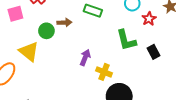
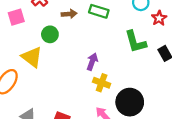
brown arrow: (64, 22) -> (69, 14), moved
yellow cross: (104, 72) -> (102, 83), moved

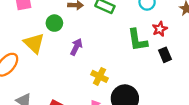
red star: (159, 18) -> (160, 29), moved
purple arrow: (92, 62) -> (76, 47), moved

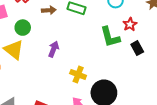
green circle: (54, 23) -> (23, 28), moved

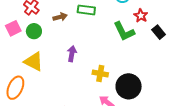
green circle: (23, 28) -> (34, 31), moved
black rectangle: (137, 48) -> (159, 32), moved

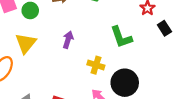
green L-shape: (124, 31) -> (121, 37), moved
yellow triangle: (34, 62) -> (26, 43), turned 35

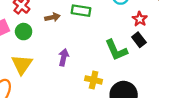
black rectangle: (164, 28) -> (139, 40), moved

